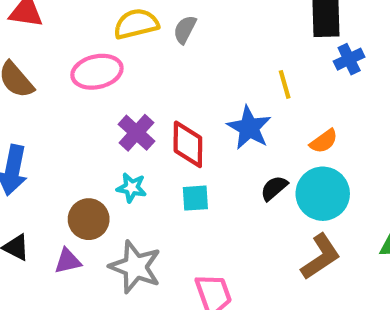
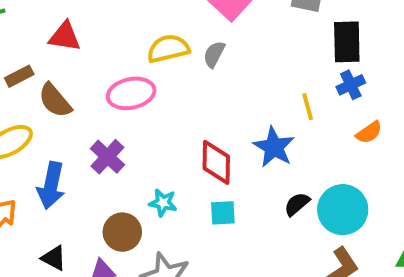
blue cross: (349, 59) -> (351, 85), moved
purple cross: (137, 133) -> (107, 157), moved
orange semicircle: (324, 141) -> (369, 132), moved

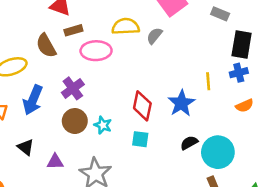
brown rectangle: (19, 76) -> (73, 30), moved
brown circle: (122, 232) -> (75, 121), moved

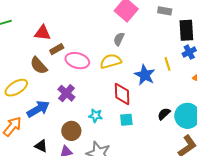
yellow semicircle: (126, 26) -> (111, 61), moved
pink ellipse: (96, 51) -> (77, 61), turned 30
blue arrow: (33, 100) -> (38, 109), turned -130
blue star: (181, 103) -> (145, 75), moved
brown circle: (75, 121) -> (71, 131), moved

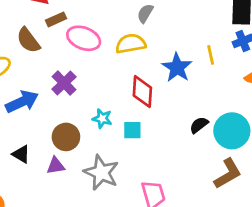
cyan square: (126, 120) -> (132, 130), moved

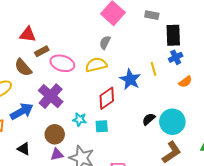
purple cross: (64, 83) -> (51, 96), size x1.4
red diamond: (142, 92) -> (107, 98), turned 55
purple triangle: (56, 166) -> (57, 154), moved

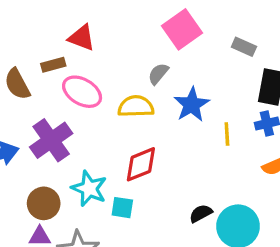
red triangle: (28, 34) -> (82, 38), moved
blue star: (130, 79) -> (192, 105), moved
cyan star: (80, 119) -> (89, 189), size x1.5

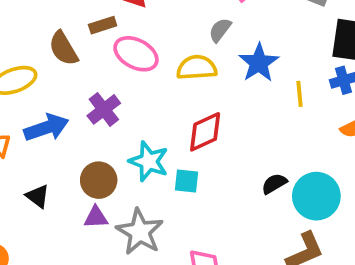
purple cross: (51, 140) -> (104, 109), size x0.7

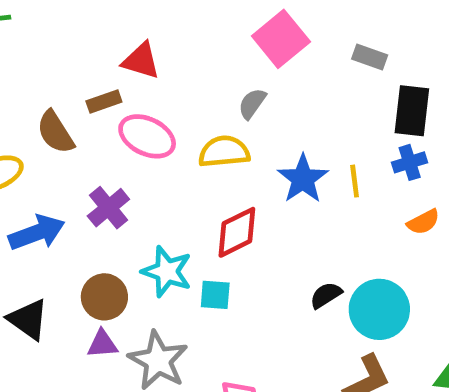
blue star: (259, 63) -> (303, 179), moved
black triangle: (38, 196) -> (28, 319), size x1.4

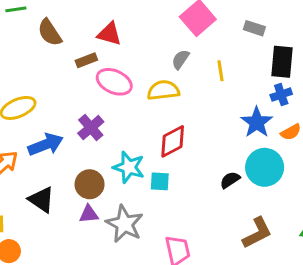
brown semicircle: (55, 132) -> (50, 33), moved
blue star: (303, 179) -> (257, 122), moved
yellow line: (355, 181) -> (221, 71), moved
cyan circle: (379, 309) -> (265, 167), moved

